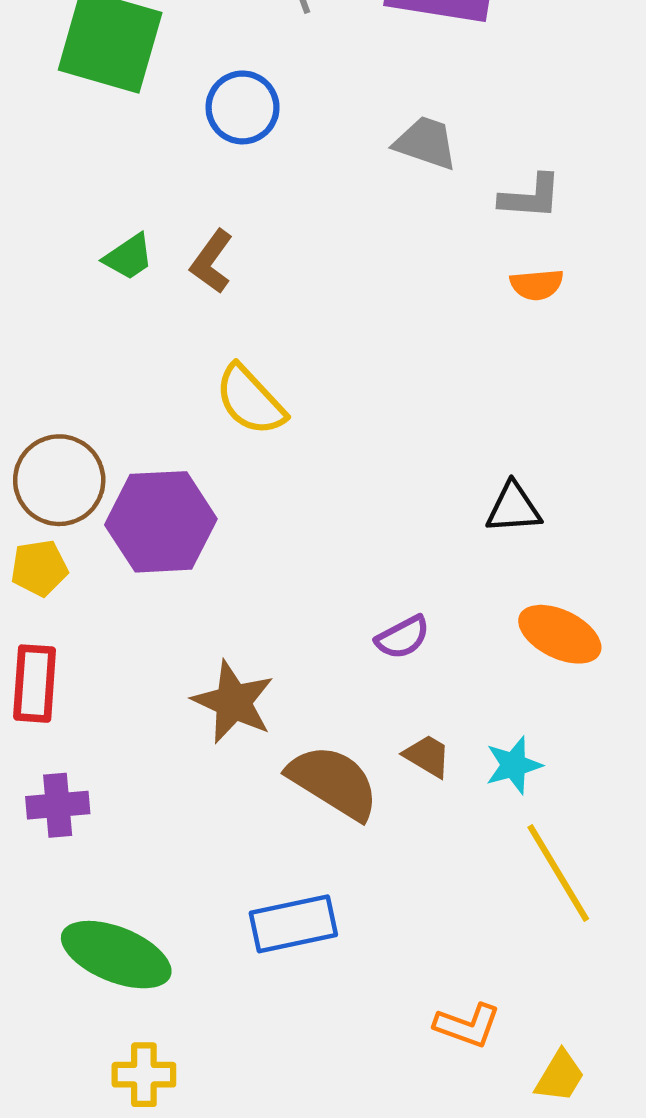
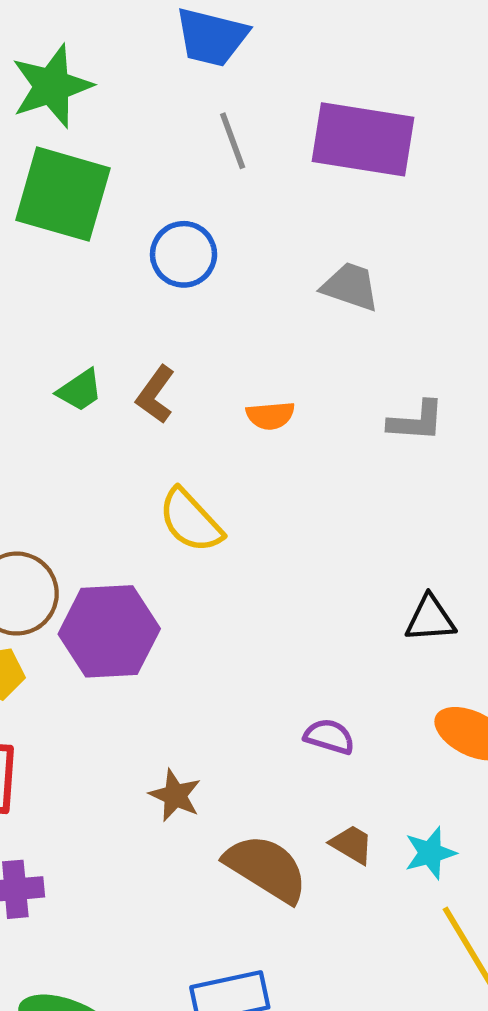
gray L-shape: (531, 197) -> (416, 421), moved
orange semicircle: (537, 285) -> (270, 416), moved
purple semicircle: (403, 637) -> (329, 737), turned -135
brown star: (233, 702) -> (175, 795), size x0.7

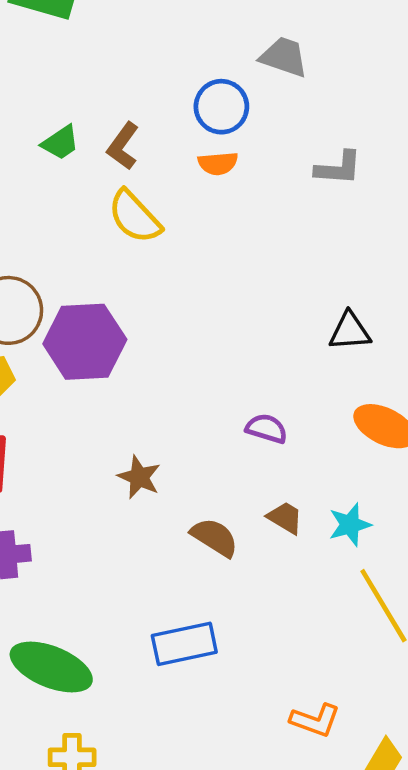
blue circle: (184, 254) -> (221, 107), moved
yellow semicircle: (191, 521) -> (135, 217), moved
brown semicircle: (266, 868) -> (214, 537), size x0.7

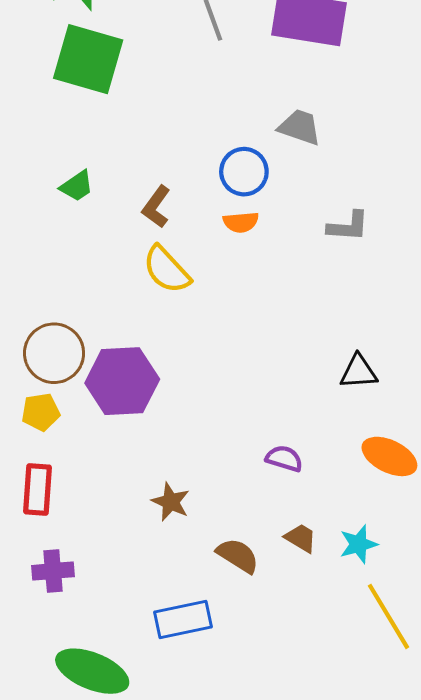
green trapezoid: (60, 143) -> (77, 186), moved
blue rectangle: (184, 644) -> (183, 620), moved

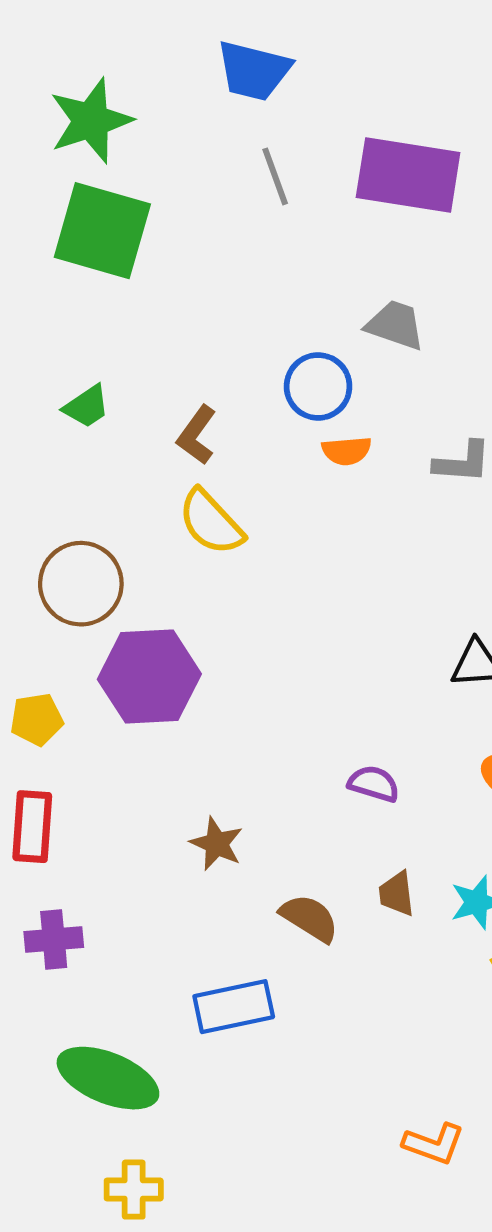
orange semicircle: (241, 222) -> (347, 451), moved
brown circle: (54, 353) -> (81, 584), moved
brown trapezoid: (301, 538) -> (397, 894), turned -128

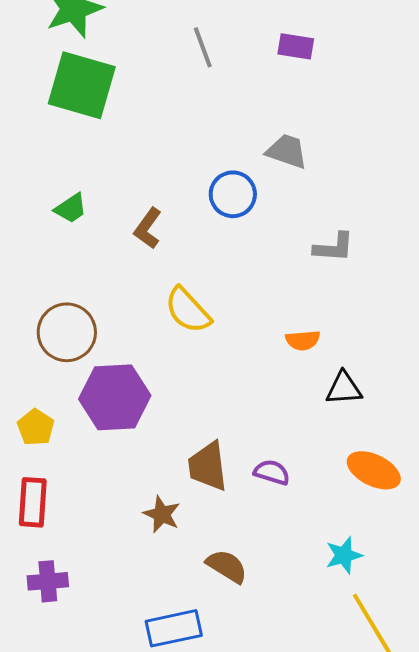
purple rectangle: (408, 175) -> (296, 46), size x0.5
orange semicircle: (347, 451) -> (303, 340), moved
yellow semicircle: (211, 522) -> (188, 310), moved
yellow pentagon: (37, 719) -> (36, 427), turned -30
brown trapezoid: (397, 894) -> (208, 466), moved, size x1.6

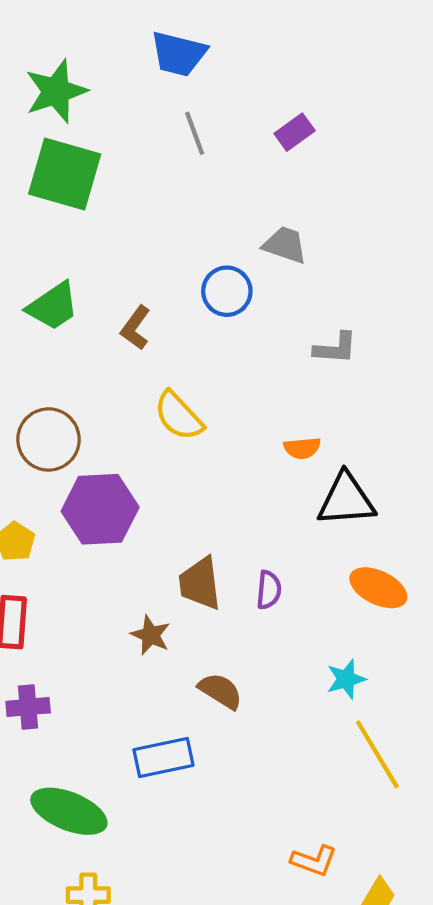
purple rectangle: (296, 46) -> (295, 132), turned -45
green trapezoid: (71, 208) -> (53, 306), size x1.5
black triangle: (344, 388) -> (346, 500), size x1.5
purple semicircle: (272, 472) -> (269, 590), turned 78

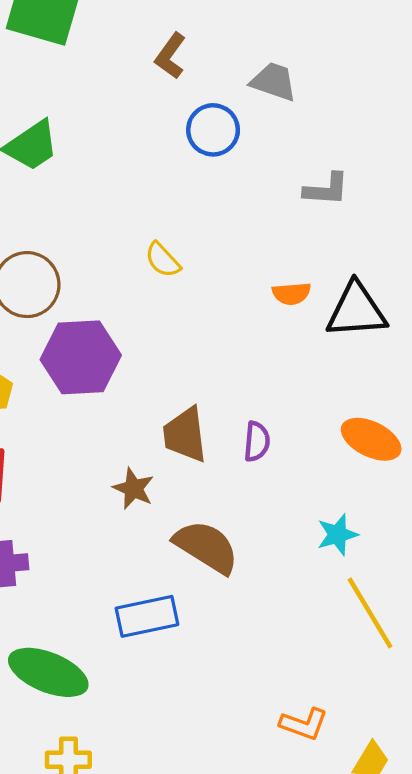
brown L-shape: (136, 328) -> (170, 56), moved
yellow semicircle: (179, 416) -> (163, 260), size x0.7
black triangle: (346, 500) -> (357, 310), moved
brown semicircle: (220, 691) -> (206, 547), size x1.4

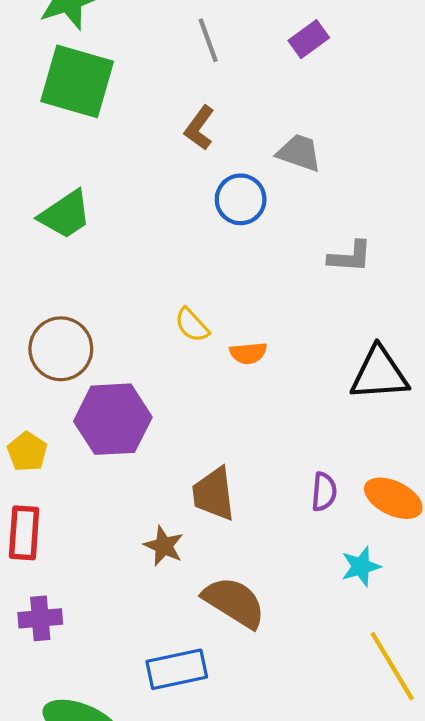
orange semicircle: (292, 294) -> (248, 353), moved
purple semicircle: (257, 441) -> (324, 492), moved
cyan star: (337, 535) -> (361, 566), moved

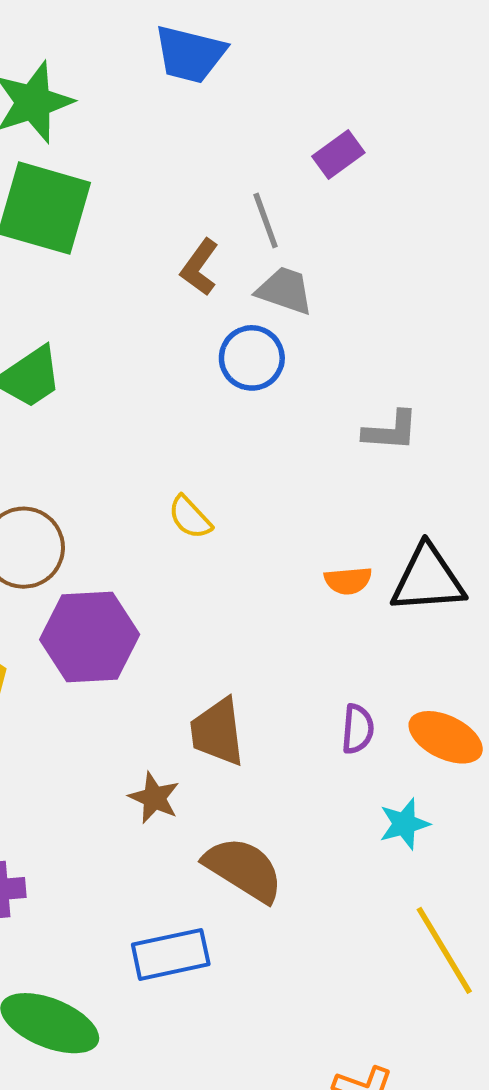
gray line: (208, 40) -> (266, 220), moved
gray trapezoid: (299, 153) -> (285, 291), moved
orange semicircle: (248, 353) -> (348, 581), moved

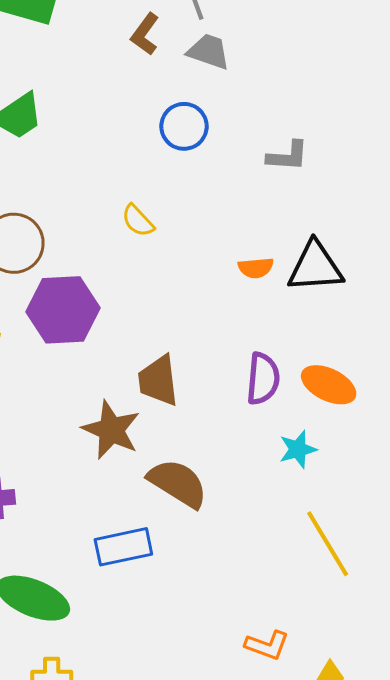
blue circle: (252, 358) -> (184, 126), moved
purple semicircle: (358, 729) -> (263, 379), size x1.4
brown star: (154, 798) -> (111, 430), size x1.5

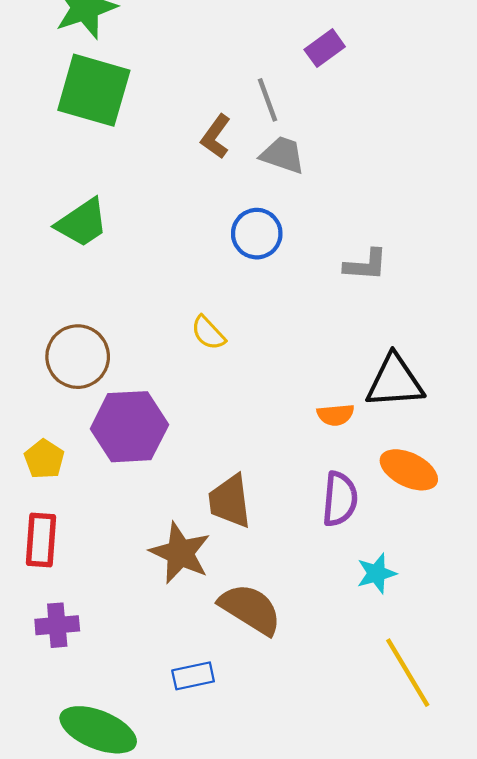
orange semicircle: (256, 268) -> (335, 415), moved
orange ellipse: (329, 385) -> (409, 470), moved
blue rectangle: (123, 547) -> (193, 676), size x0.7

